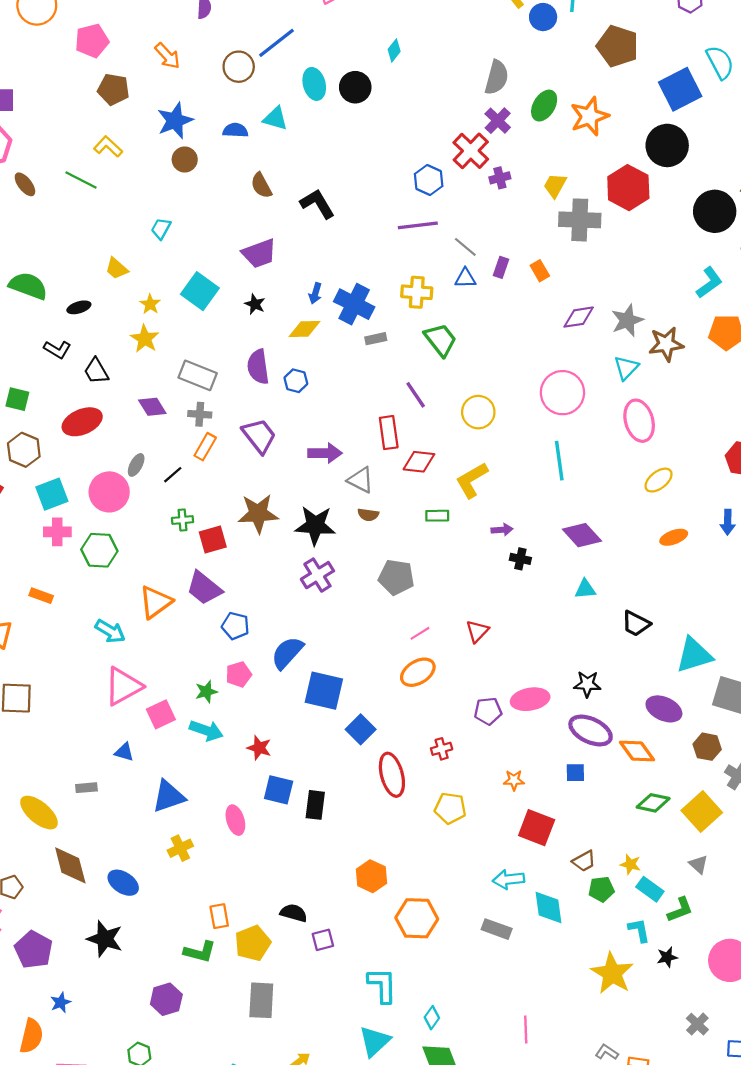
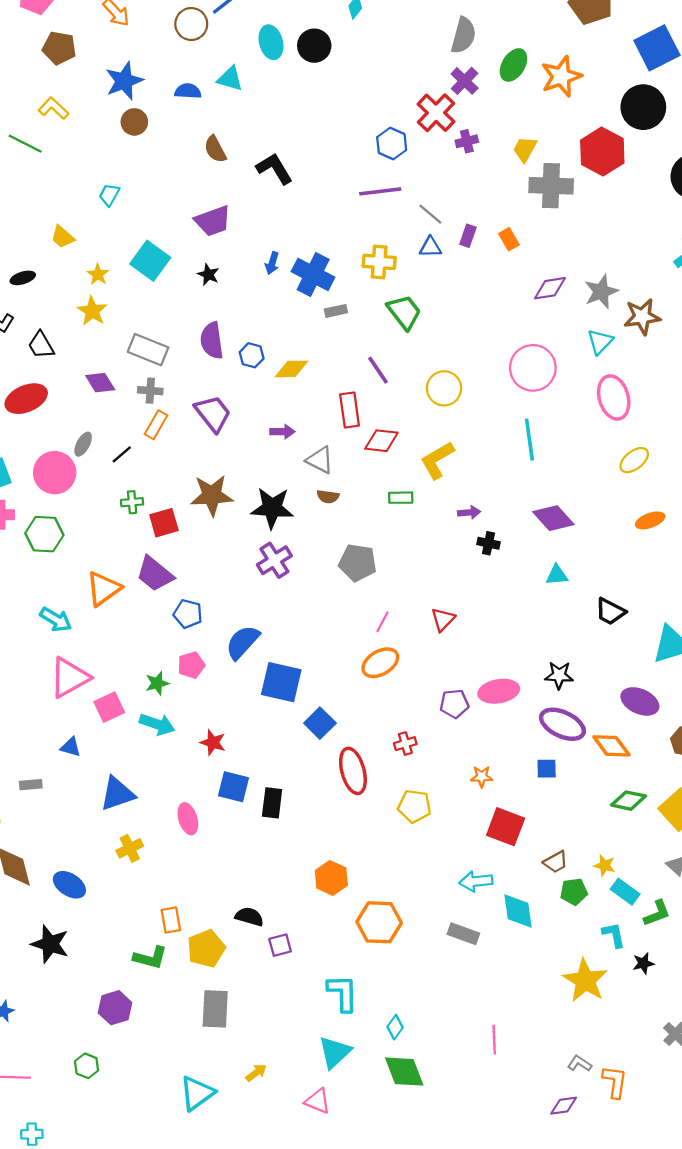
yellow diamond: (304, 329) -> (291, 369), moved
purple arrow: (325, 453) -> (282, 432), size x0.7
pink line: (420, 633) -> (383, 622), turned -30

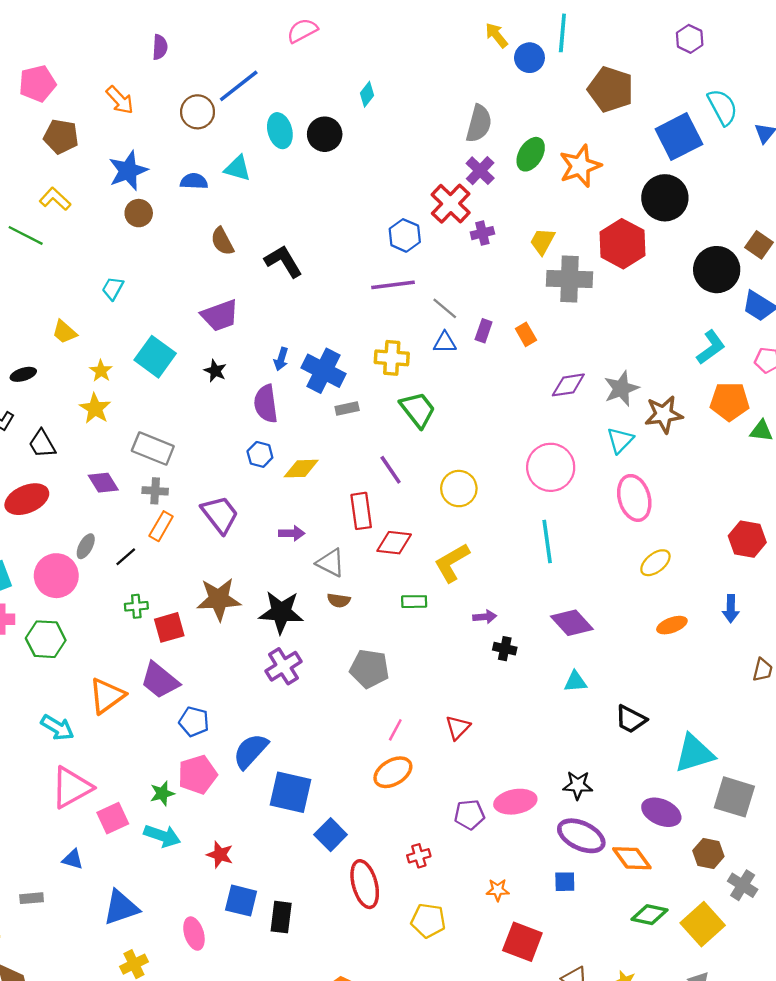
purple semicircle: (212, 341) -> (266, 404), moved
pink pentagon: (191, 665) -> (198, 775), size x1.4

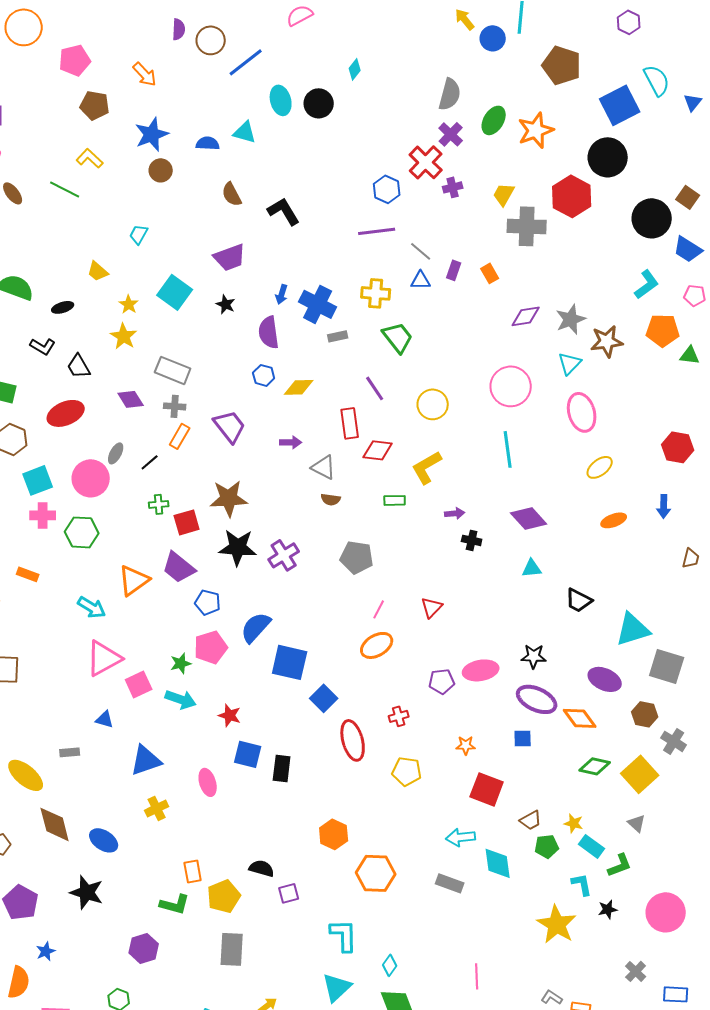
brown circle: (198, 112) -> (211, 40), moved
black star: (281, 612) -> (238, 547), moved

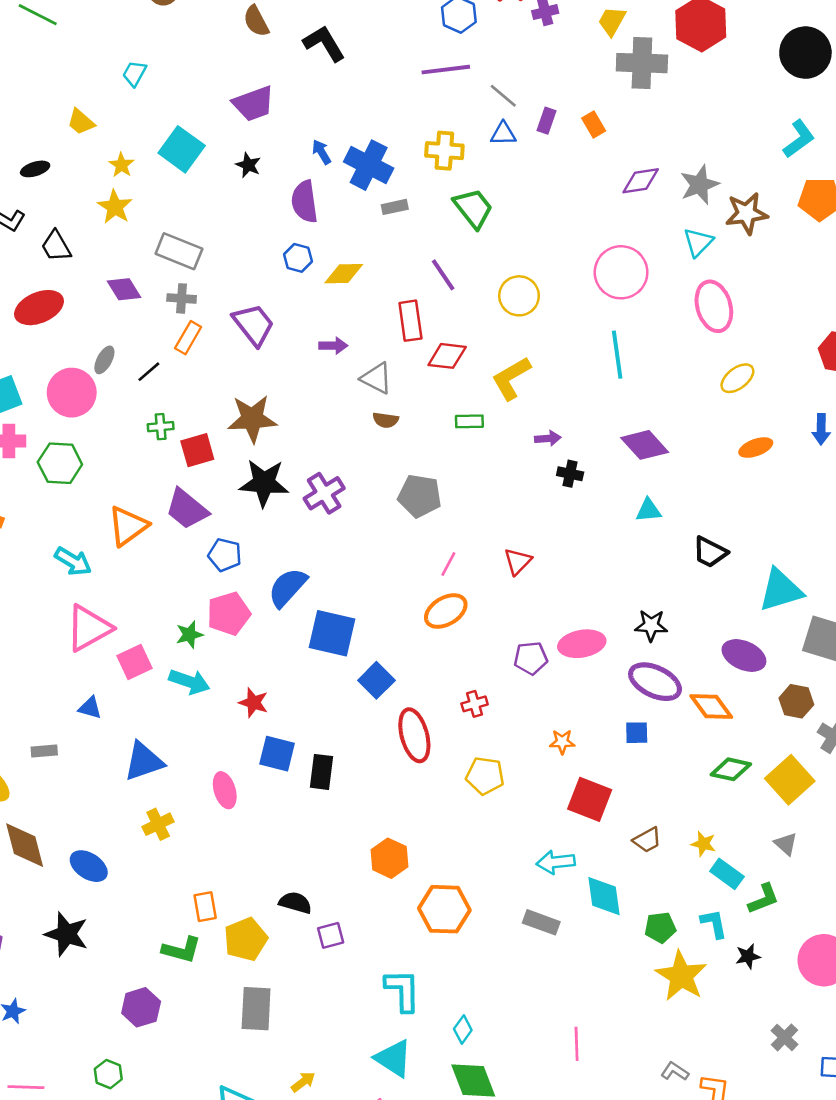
blue arrow: (282, 294) -> (322, 152), turned 132
green pentagon: (547, 846) -> (660, 928), moved
cyan triangle: (337, 987) -> (393, 1058), turned -44

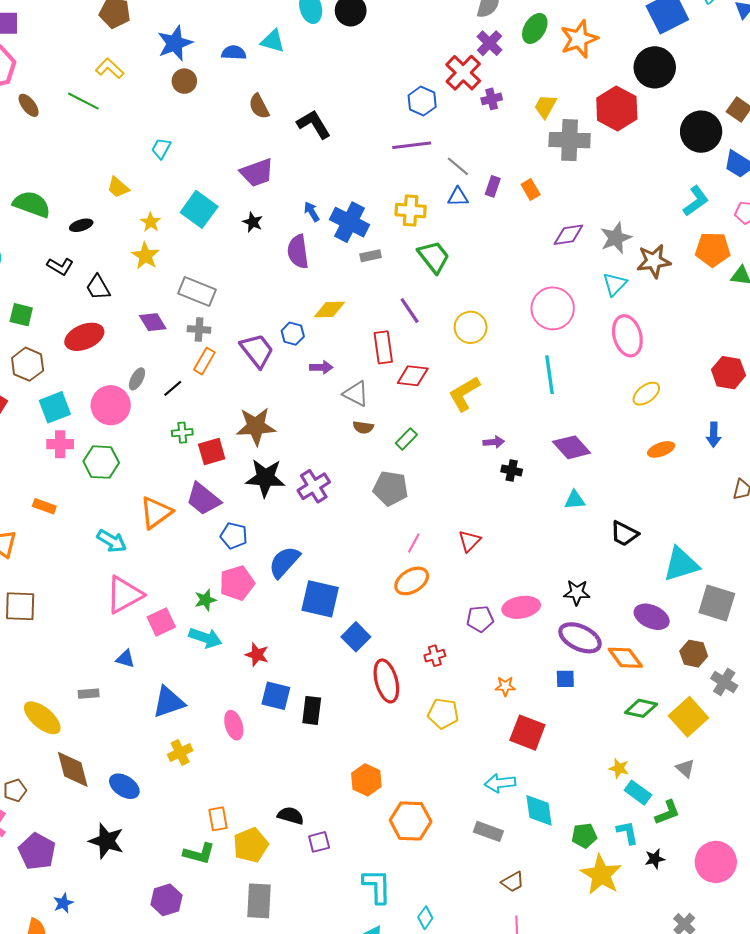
blue hexagon: (298, 258) -> (293, 334), moved
green rectangle: (469, 421) -> (406, 439), moved, turned -45
brown trapezoid: (647, 840) -> (513, 882), moved

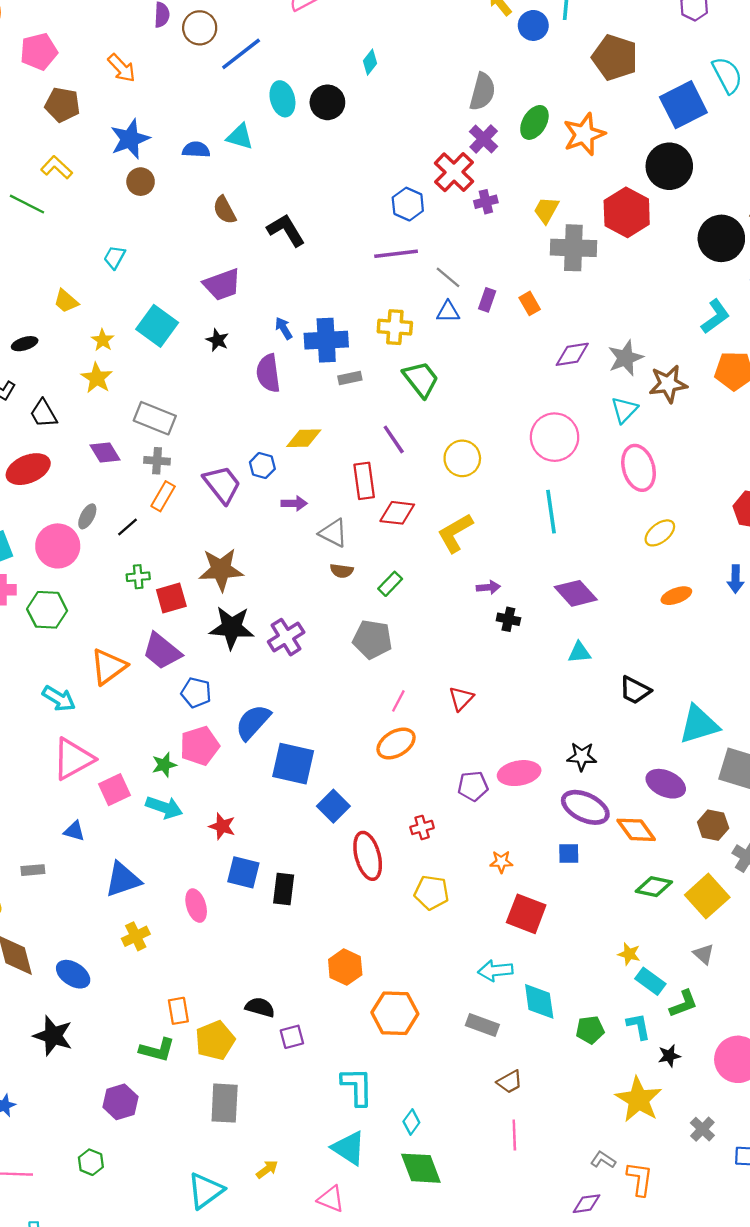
blue cross: (350, 222) -> (326, 340), turned -30
yellow star: (601, 875) -> (639, 1100), moved

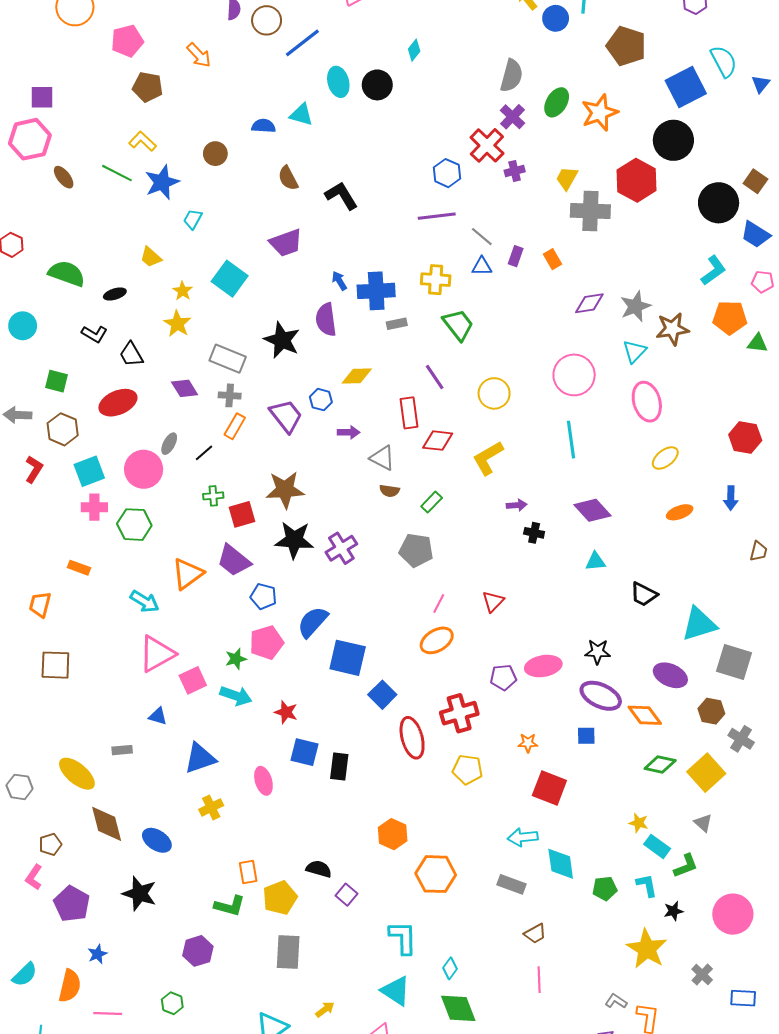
blue star: (130, 139) -> (162, 182), moved
black star: (217, 340) -> (282, 340), moved, size x1.8
red cross: (422, 827) -> (459, 713), size x1.8
purple square: (292, 1037) -> (346, 895), turned -35

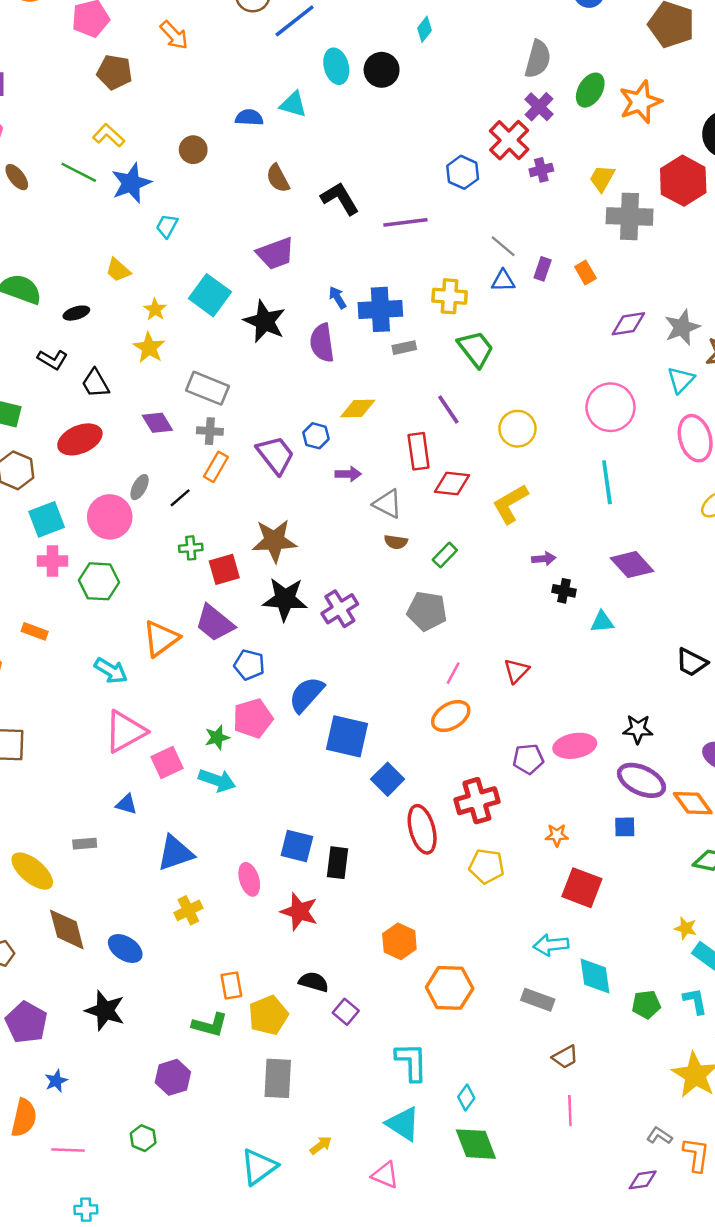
purple line: (437, 216) -> (405, 222), moved
black star: (282, 340) -> (265, 321), moved
cyan triangle: (596, 562) -> (602, 622), moved
red star: (286, 712) -> (299, 912), moved, size x1.4

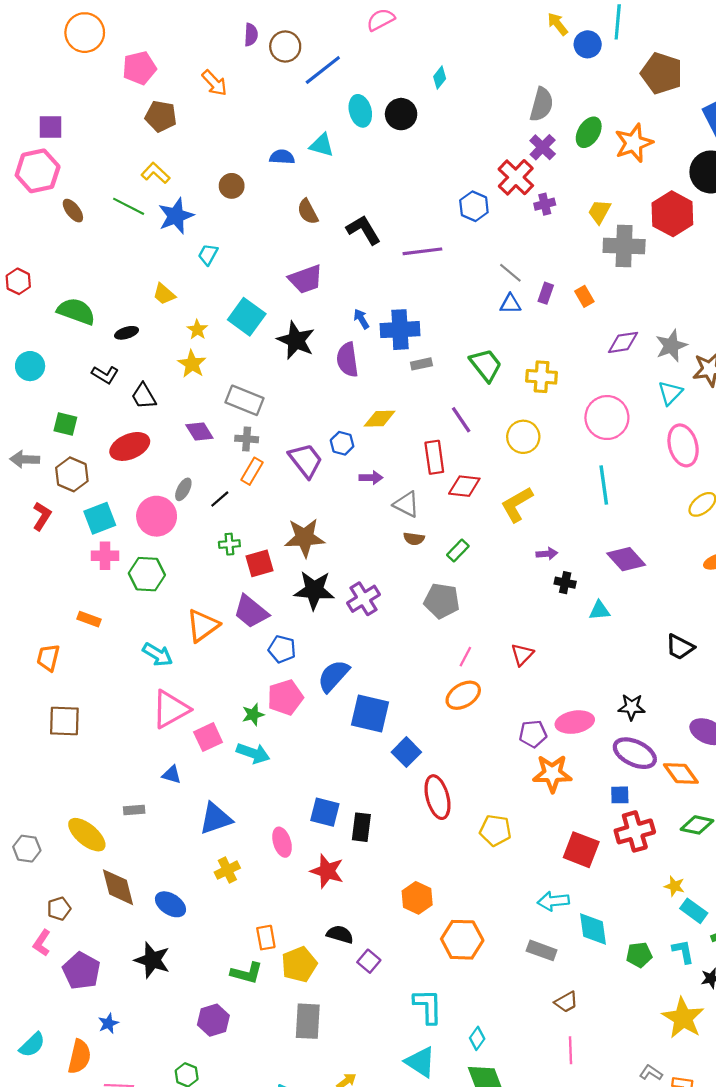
yellow cross: (450, 296) -> (542, 377), moved
red cross: (477, 801) -> (635, 831), moved
orange star: (557, 835) -> (552, 774), moved, size x1.8

